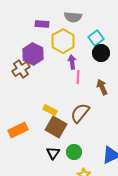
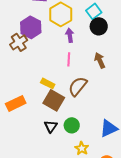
pink line: (78, 77) -> (69, 59), moved

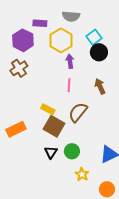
purple hexagon: (31, 27) -> (23, 40), moved

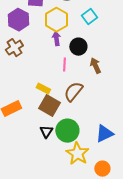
black circle: (99, 52) -> (78, 47), moved
purple arrow: (70, 61) -> (56, 39), moved
green circle: (72, 151) -> (67, 131), size x1.5
yellow star: (82, 174) -> (77, 154), size x1.6

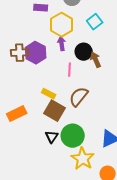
purple hexagon: (18, 20) -> (36, 53), moved
brown cross: (14, 48) -> (20, 53), turned 30
brown arrow: (95, 66) -> (96, 60), moved

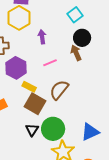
yellow hexagon: (62, 25) -> (19, 18), moved
black circle: (84, 52) -> (82, 38), moved
purple hexagon: (36, 53) -> (16, 68), moved
pink line: (70, 70) -> (50, 63), turned 64

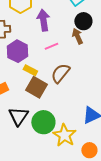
purple arrow: (42, 37) -> (43, 20), size x1.5
green circle: (53, 129) -> (43, 122), moved
black triangle: (32, 130) -> (18, 116), moved, size x1.5

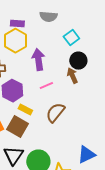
brown square: (36, 87) -> (17, 127), moved

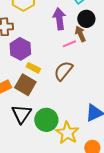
purple arrow: (38, 60) -> (59, 19), moved
pink line: (46, 86) -> (69, 44), moved

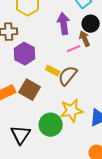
yellow rectangle: (33, 68) -> (53, 71), moved
black triangle: (21, 114) -> (21, 135), moved
yellow star: (67, 133) -> (72, 111), moved, turned 30

